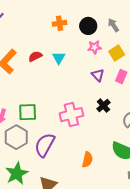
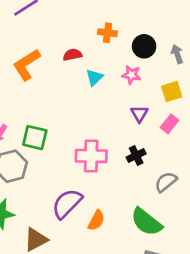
pink star: (95, 47) -> (131, 75), moved
red semicircle: (35, 56) -> (72, 55), moved
purple semicircle: (45, 145) -> (67, 204), moved

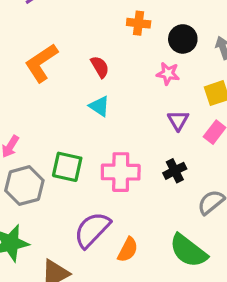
red semicircle: (72, 55) -> (100, 67), moved, turned 72
cyan triangle: (94, 78) -> (99, 106), moved, turned -42
green square: (35, 138) -> (67, 167), moved

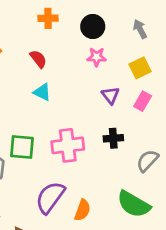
orange cross: (139, 23) -> (48, 18), moved
black circle: (183, 39) -> (93, 26), moved
black cross: (175, 171) -> (113, 138), turned 30

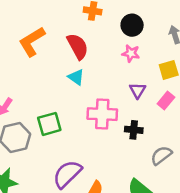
red semicircle: (38, 59) -> (78, 46), size x1.5
pink cross: (68, 145) -> (102, 114), moved
green square: (22, 147) -> (49, 124), turned -30

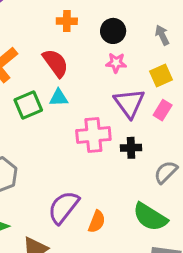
cyan triangle: (76, 77) -> (59, 98), turned -30
purple triangle: (138, 90) -> (129, 103), size x1.6
green square: (49, 124) -> (28, 105), moved

